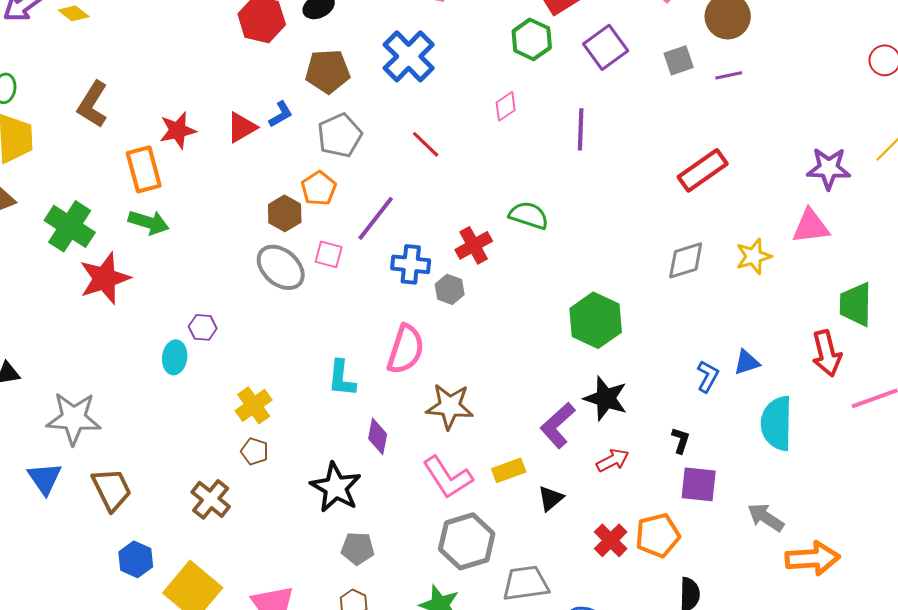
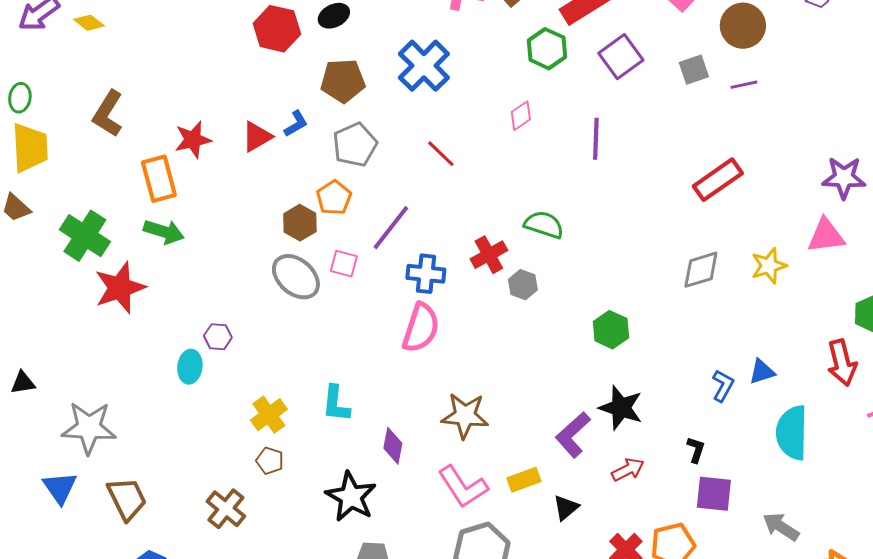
gray hexagon: (450, 289) -> (523, 285), moved
green hexagon: (596, 320) -> (611, 330), size x0.7
pink semicircle: (406, 349) -> (421, 328), moved
cyan L-shape: (342, 378) -> (336, 404), moved

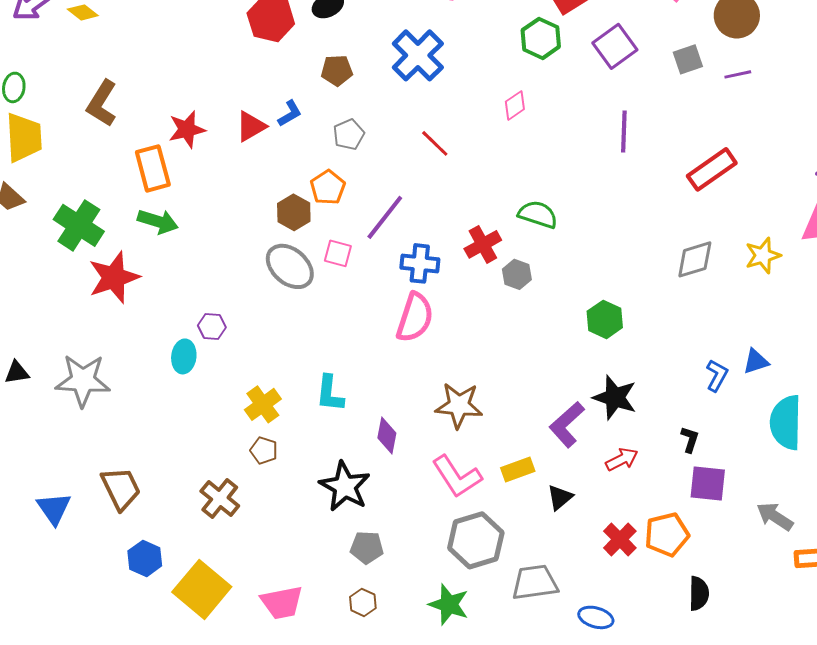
brown pentagon: (343, 81) -> (337, 70), size x0.7
purple line: (596, 139) -> (624, 131), moved
gray pentagon: (355, 145) -> (349, 134), size x0.7
gray star: (89, 428) -> (83, 380), moved
blue triangle: (60, 488) -> (54, 508), moved

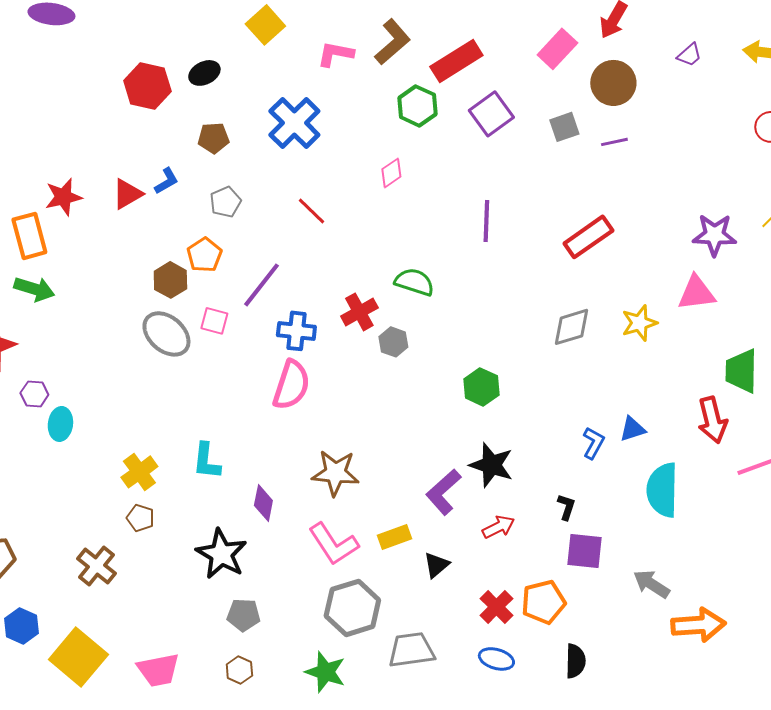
purple line: (624, 131) -> (486, 221), moved
purple hexagon: (212, 326) -> (34, 394), moved
blue ellipse: (596, 617) -> (496, 659), moved

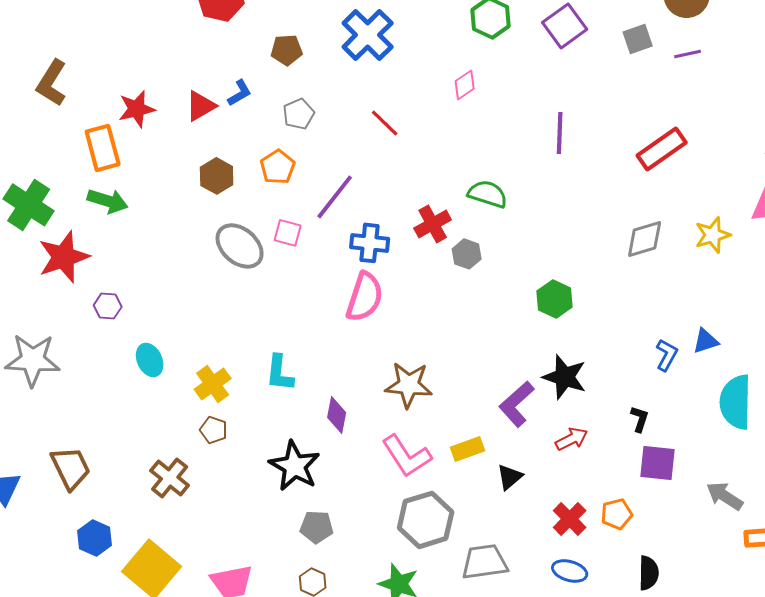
brown hexagon: (170, 280) -> (217, 176), moved
cyan ellipse: (60, 424) -> (150, 360), moved, turned -32
orange pentagon: (543, 602) -> (617, 514), size x0.7

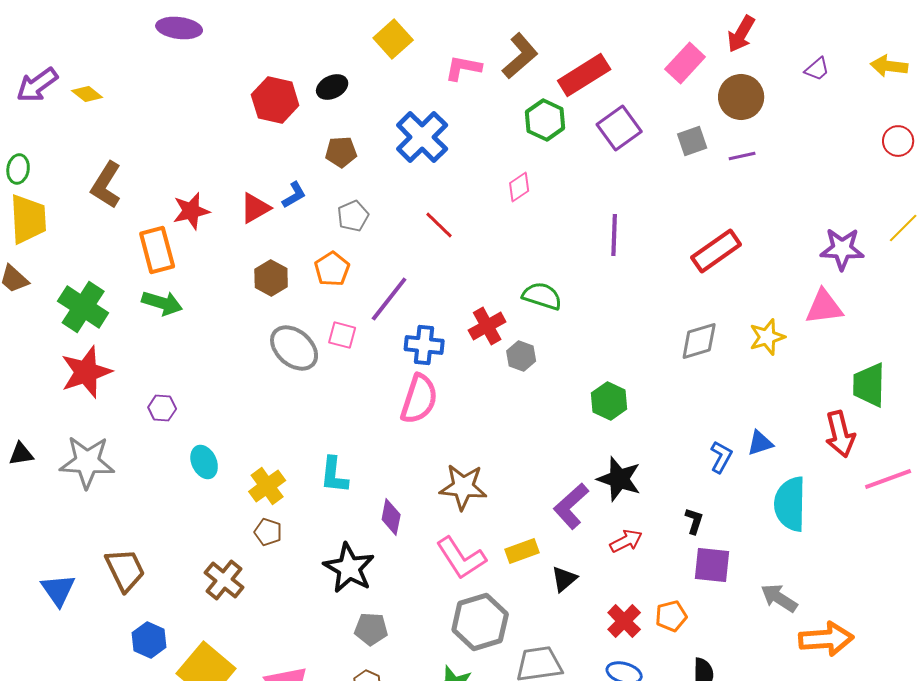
red star: (64, 257) -> (86, 372), moved

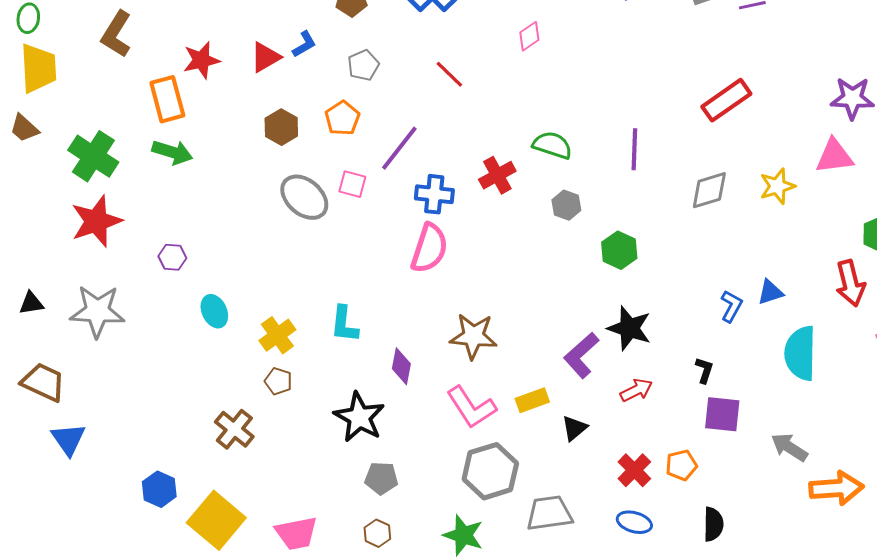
purple line: (614, 235) -> (634, 149), moved
gray hexagon: (521, 356) -> (566, 205), moved
brown trapezoid: (125, 570) -> (43, 382), moved, turned -39

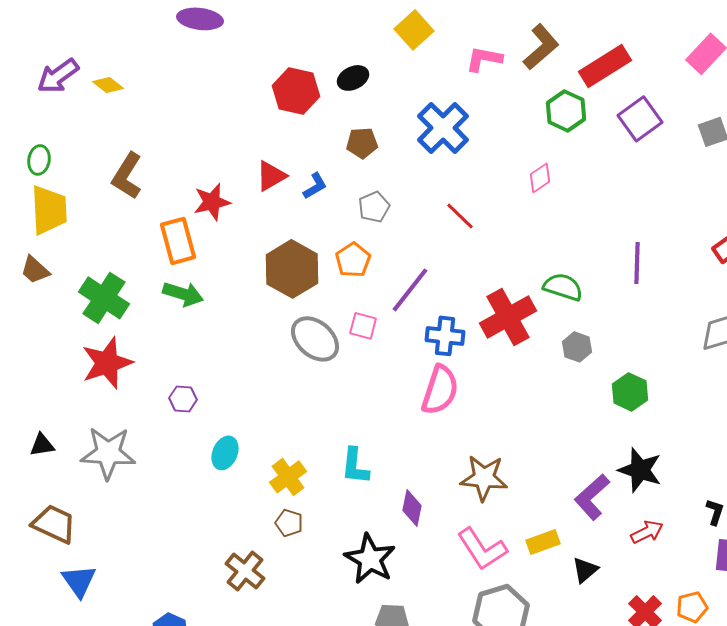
red triangle: (265, 57) -> (271, 176), moved
brown hexagon: (281, 127) -> (292, 269), size x1.6
purple line: (634, 149) -> (637, 263), moved
red cross: (497, 175) -> (508, 317), size x1.5
cyan ellipse: (214, 311) -> (225, 453), turned 48

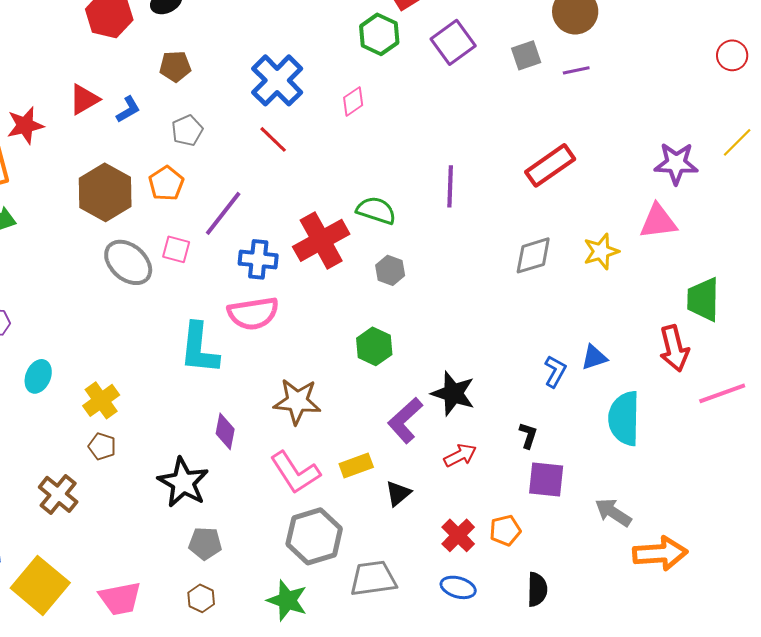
blue cross: (443, 128) -> (277, 80), moved
pink semicircle: (440, 390) -> (253, 313), turned 63
green hexagon: (630, 392) -> (374, 346), moved
cyan L-shape: (355, 466) -> (199, 348), moved, size x1.4

